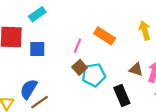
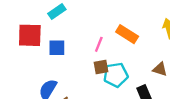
brown square: (80, 67) -> (101, 67), turned 32

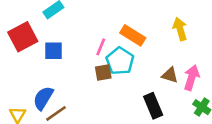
red square: (30, 35) -> (23, 37), turned -30
cyan pentagon: (116, 75) -> (120, 61), moved, turned -30

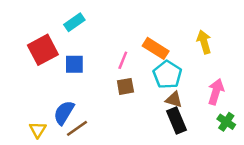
cyan pentagon: (120, 61) -> (167, 75), moved
brown triangle: (170, 75) -> (174, 100), moved

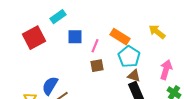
yellow arrow: (204, 42) -> (157, 32), turned -36
blue square: (74, 64) -> (75, 37), moved

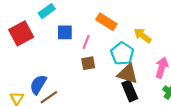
yellow arrow: (157, 32) -> (143, 36), moved
orange rectangle: (120, 37) -> (106, 22), moved
brown triangle: (134, 76) -> (128, 74), size x1.5

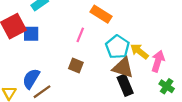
blue square: (65, 32) -> (31, 34), moved
yellow arrow: (143, 36) -> (139, 51), moved
brown square: (88, 63) -> (76, 65), moved, turned 32

